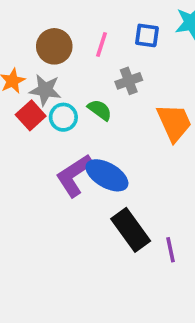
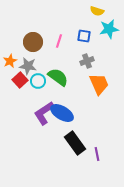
gray cross: (129, 81) -> (87, 61), moved
green semicircle: (100, 110) -> (58, 77), size x1.5

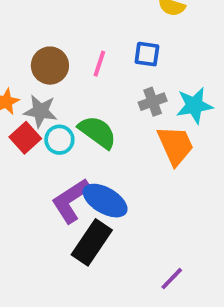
cyan star: (109, 29) -> (194, 105), moved
black rectangle: (75, 143) -> (92, 242), moved, turned 70
purple line: (97, 154) -> (172, 279), turned 56

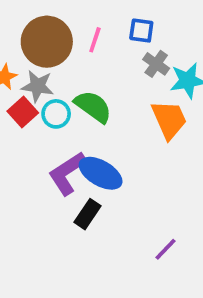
brown circle: (50, 66) -> (47, 42), size x1.4
gray cross: (153, 102) -> (156, 64), moved, turned -35
black rectangle: (92, 242) -> (88, 214), size x0.7

